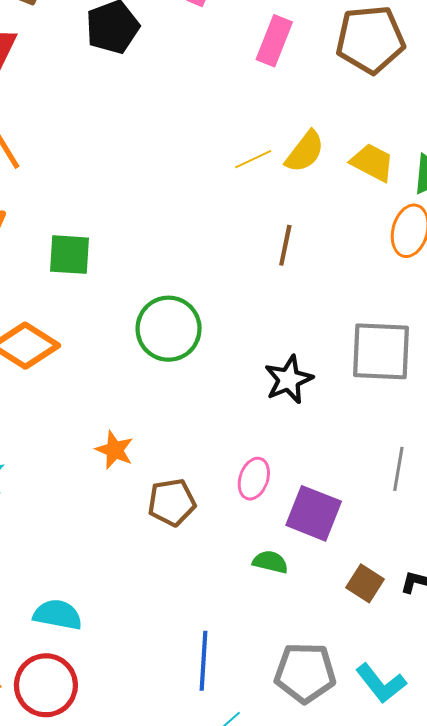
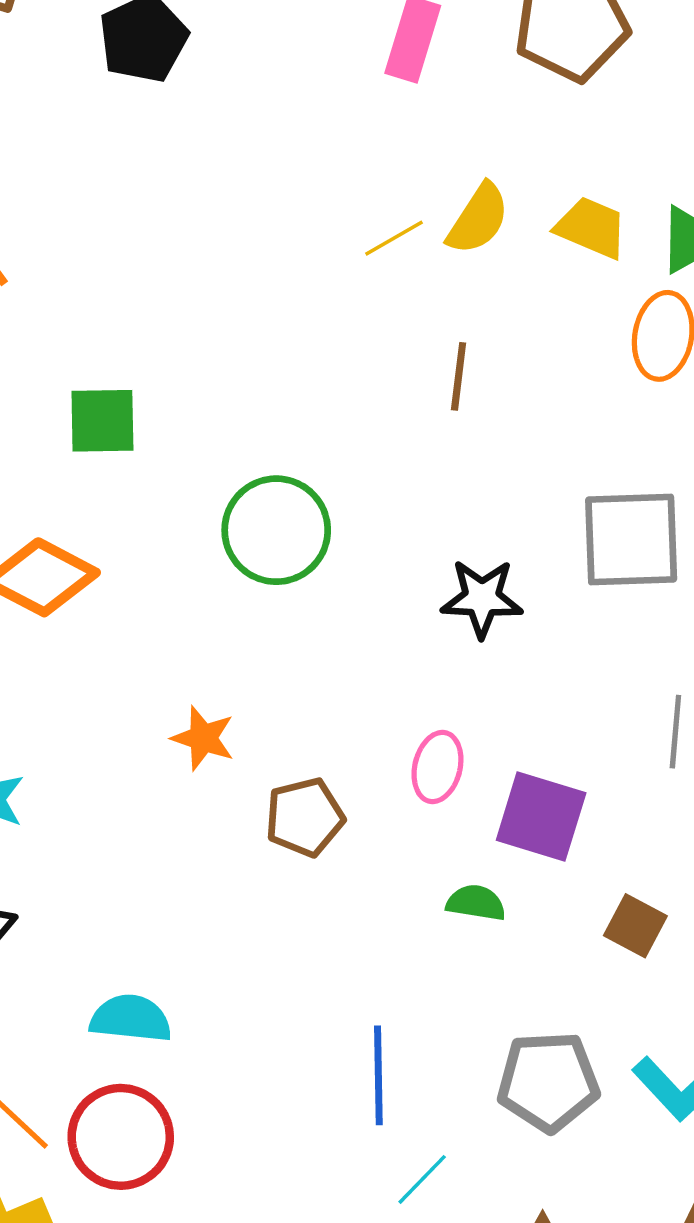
black star: (289, 380) -> (482, 598), turned 30

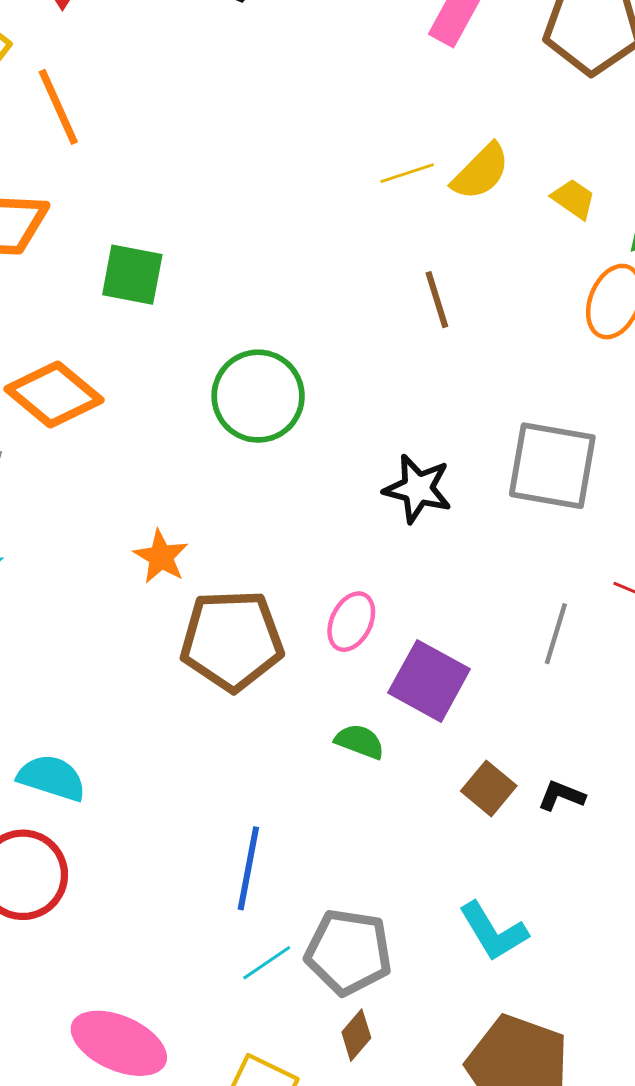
yellow trapezoid: (591, 228) -> (574, 199), size x0.7
brown line: (459, 376) -> (437, 300), turned -36
brown pentagon: (305, 817) -> (232, 640), size x1.5
gray pentagon: (548, 1082) -> (349, 952), moved

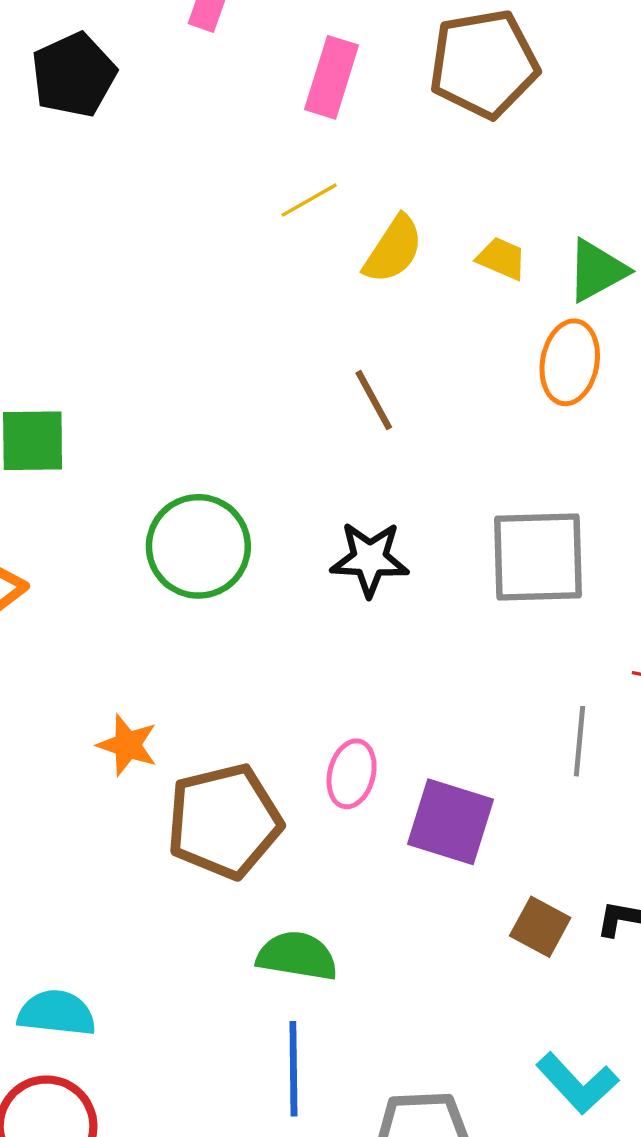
yellow line: (407, 173) -> (309, 200), moved
black star: (418, 489) -> (370, 559), moved
green semicircle: (360, 741) -> (297, 956), moved, size x1.4

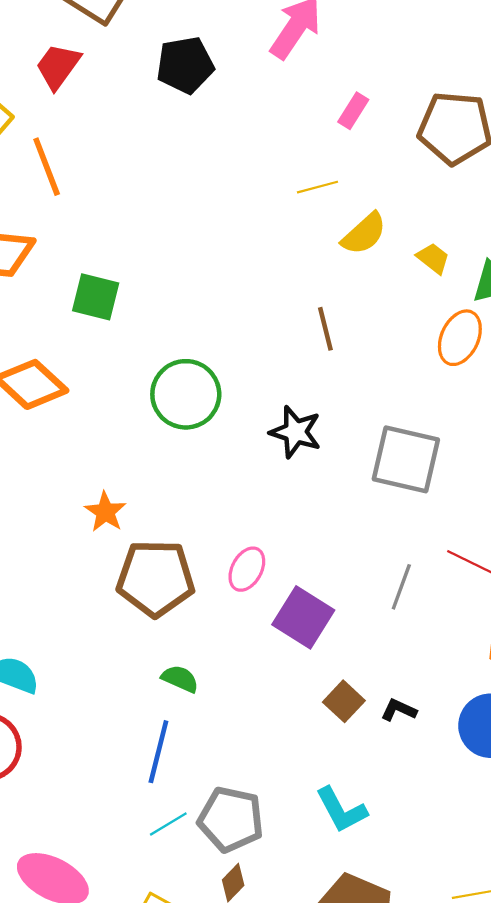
pink rectangle: (332, 77) -> (353, 111), size x0.7
green semicircle: (297, 956) -> (180, 679), size x0.7

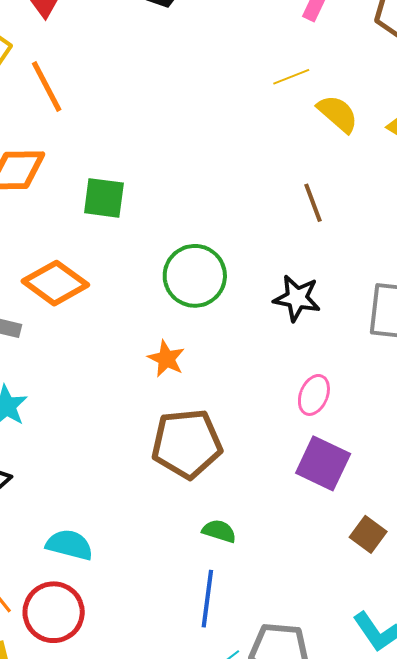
yellow semicircle: (364, 234) -> (338, 114), turned -90
orange star: (105, 512) -> (166, 359), moved
pink ellipse: (247, 569) -> (314, 395), moved

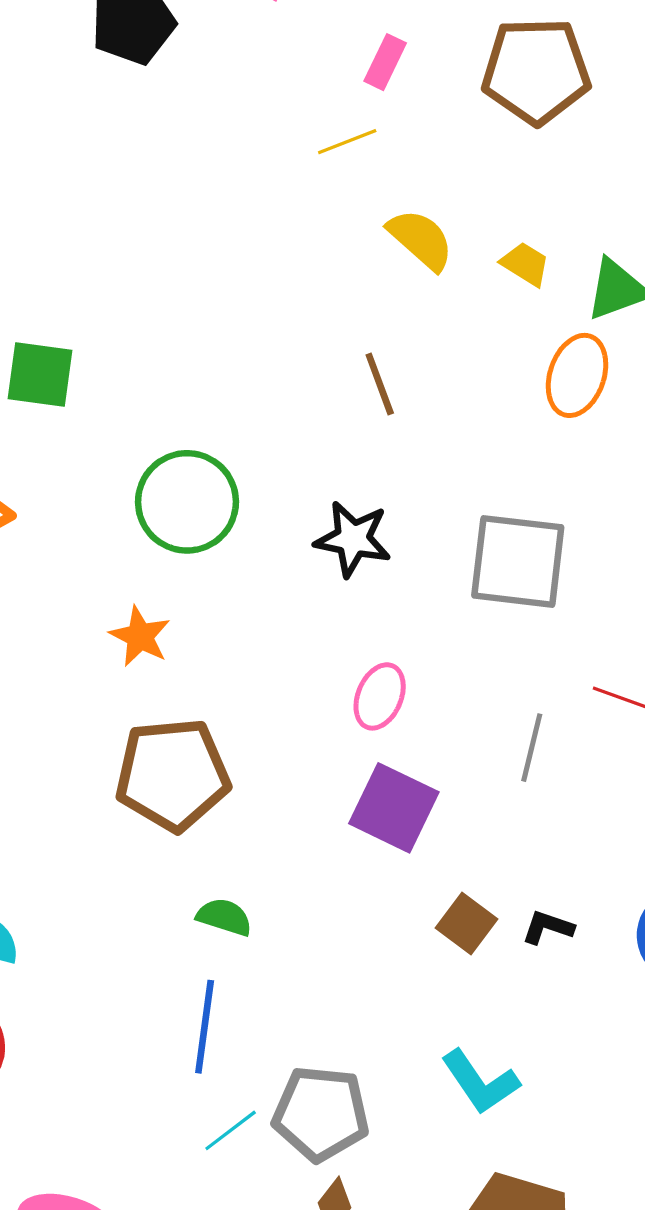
yellow line: (291, 77) -> (347, 142), moved

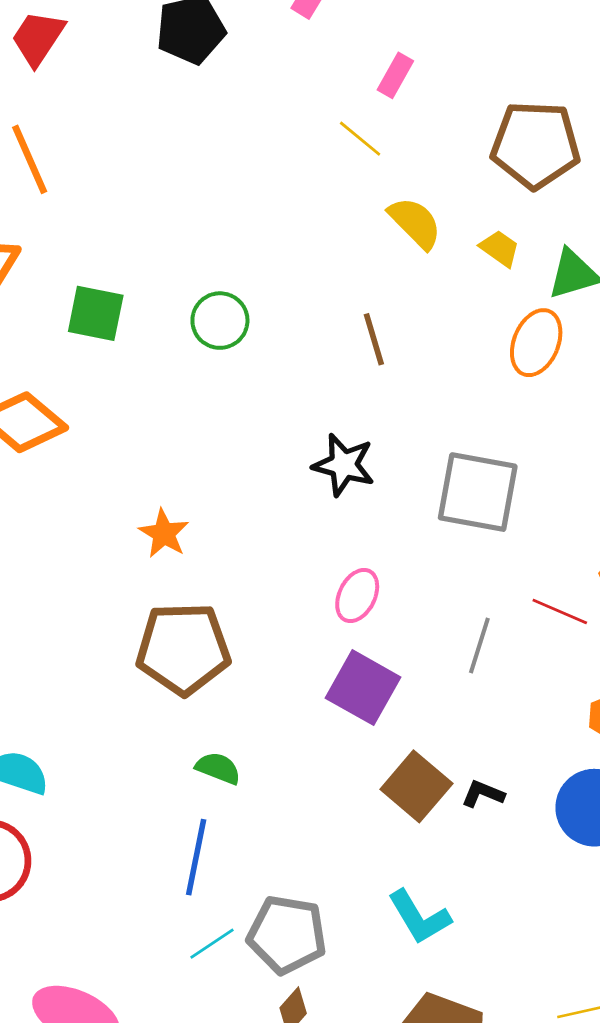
brown pentagon: (536, 71) -> (535, 145), moved
yellow line: (347, 142) -> (360, 139), turned 57
green circle: (187, 502) -> (220, 321), moved, size x0.7
brown square: (467, 924) -> (416, 786), size x1.4

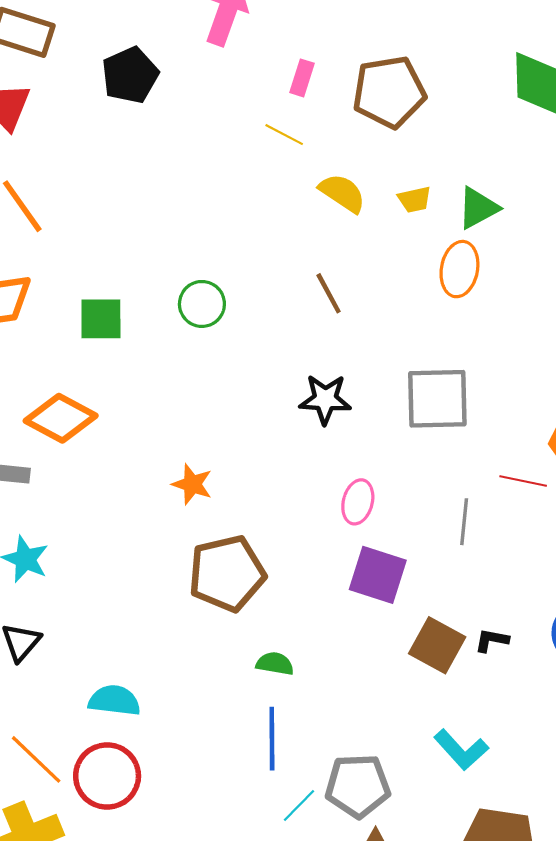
brown pentagon: (535, 145) -> (389, 92), moved
yellow trapezoid: (500, 248) -> (414, 200), turned 144

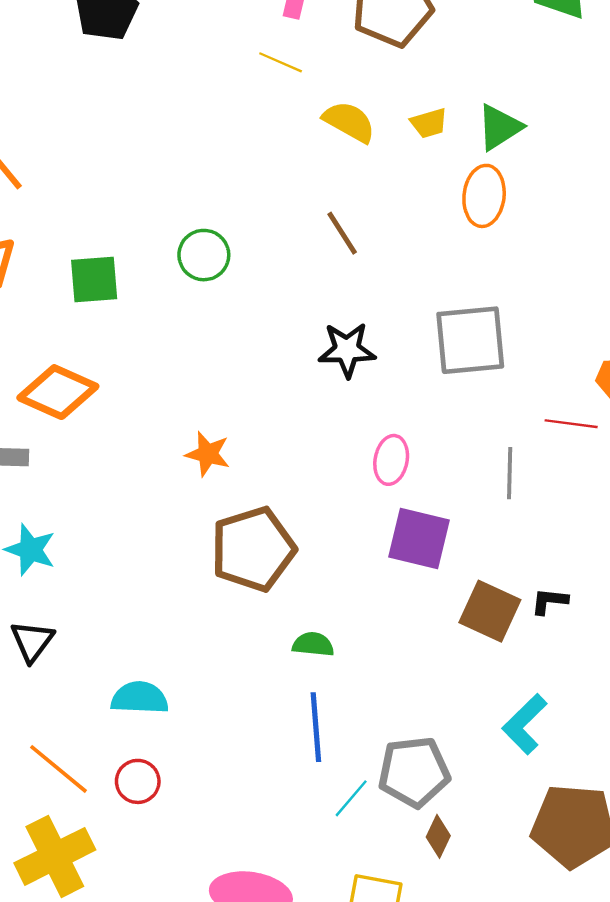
cyan L-shape: (461, 750) -> (525, 724), turned 92
red circle: (107, 776) -> (138, 781), size x0.6

